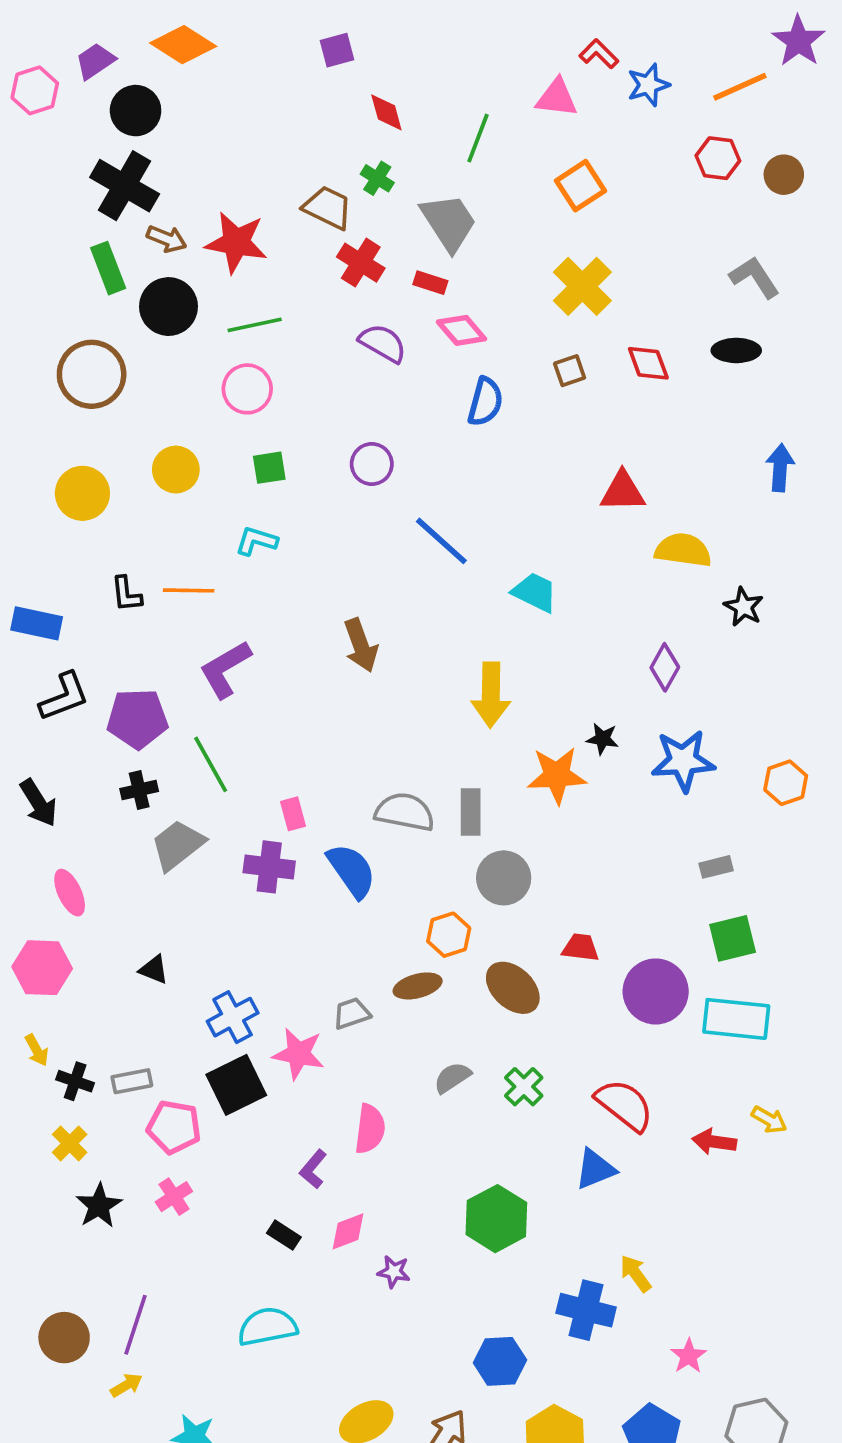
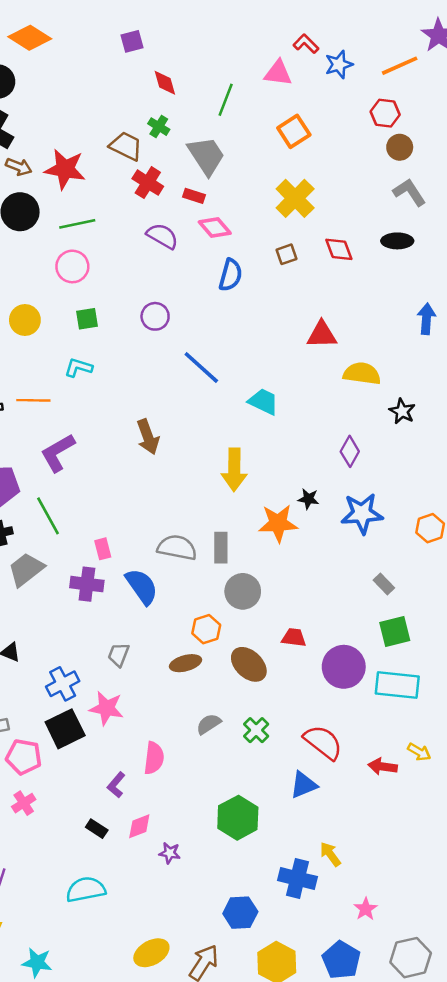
brown circle: (784, 175) -> (400, 147), moved
gray rectangle: (716, 867) -> (384, 584), turned 60
gray trapezoid: (352, 1013) -> (119, 655), moved, turned -50

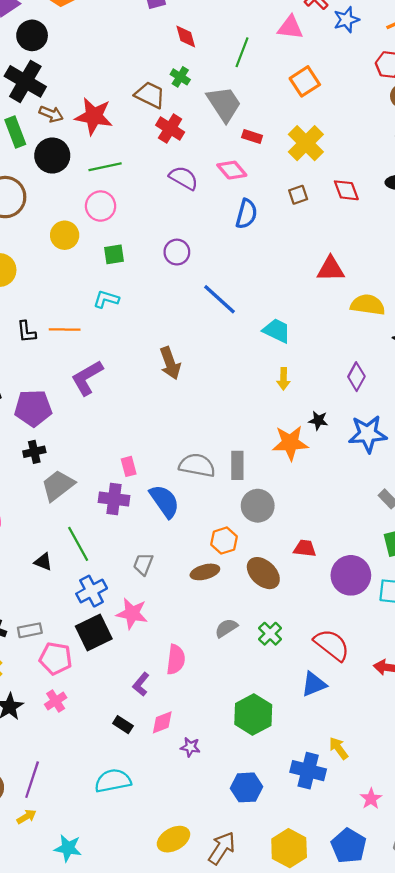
red rectangle: (194, 196) -> (252, 136), moved
yellow circle: (25, 320) -> (65, 235), moved
yellow arrow: (234, 470) -> (283, 379), moved, size x0.6
green line: (48, 516) -> (78, 544), moved
blue hexagon: (240, 913) -> (246, 787), moved

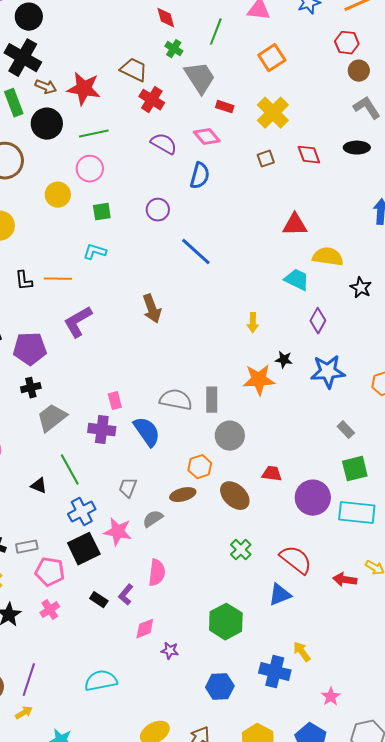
green cross: (180, 77) -> (174, 49), moved
blue semicircle: (246, 214) -> (200, 176), moved
cyan trapezoid: (277, 331) -> (297, 280), moved
gray semicircle: (226, 628) -> (153, 519), moved
black rectangle: (123, 725) -> (99, 600), moved

